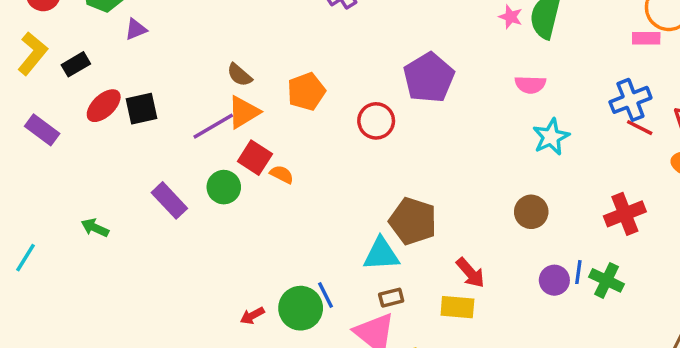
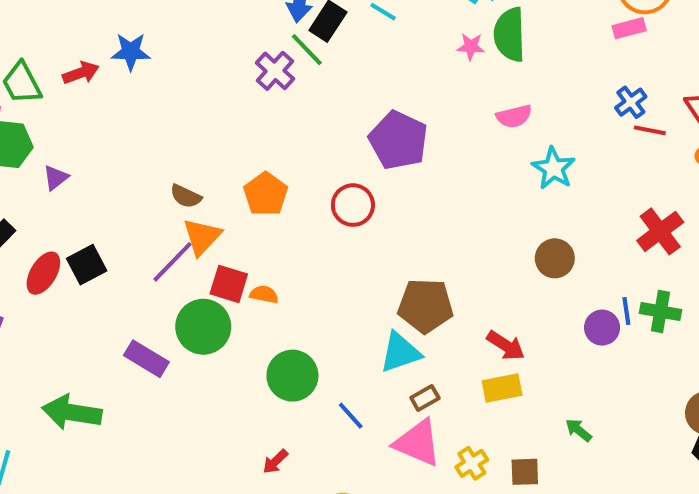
blue cross: (630, 100) -> (631, 102), size x0.7
green circle: (224, 187) -> (203, 327), size x1.4
green arrow: (95, 228) -> (72, 412), size x1.8
green circle: (301, 308) -> (292, 376), moved

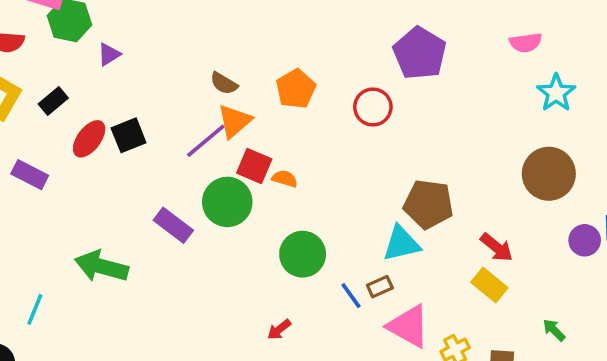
brown circle: (555, 258) -> (549, 174), size x1.5
yellow rectangle: (502, 388) -> (489, 285), turned 44
brown rectangle: (425, 398) -> (380, 287), moved

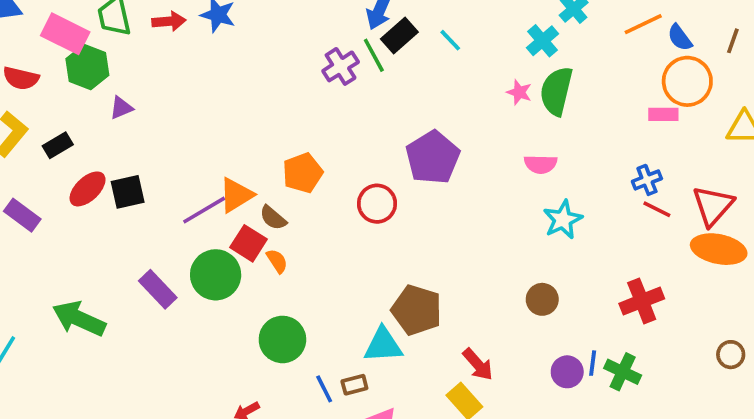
brown semicircle: (224, 83) -> (273, 218), moved
brown circle: (549, 174) -> (542, 299), size x0.6
orange semicircle: (285, 179) -> (277, 261), turned 30

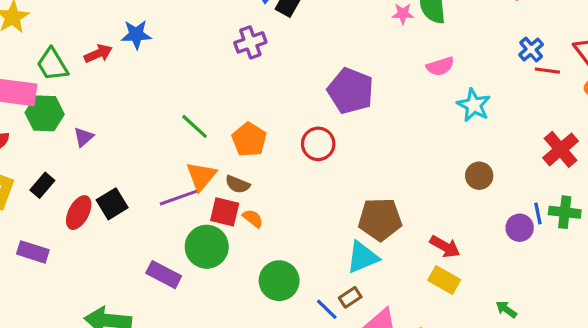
green line: (374, 55) -> (195, 126), moved
purple cross: (341, 66) -> (250, 42), turned 32
purple line: (204, 210) -> (179, 197), turned 30

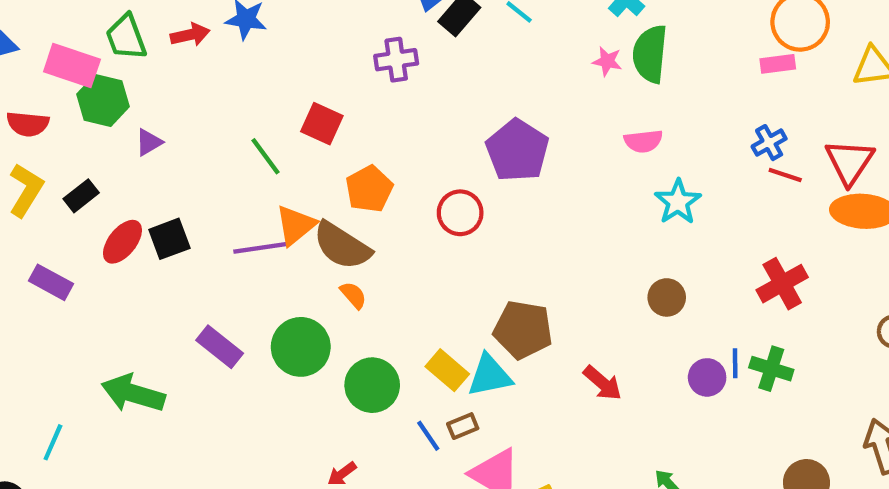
green line: (195, 126) -> (266, 156), moved
brown semicircle: (238, 184) -> (342, 246), size x1.8
red square: (225, 212) -> (322, 124), moved
green circle: (207, 247) -> (301, 347), moved
yellow rectangle: (444, 280) -> (447, 370), moved

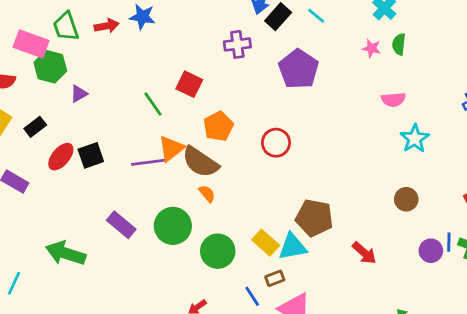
green semicircle: (650, 54) -> (399, 44), size x0.6
purple pentagon: (517, 150) -> (299, 69), moved
blue line: (428, 436) -> (252, 296), moved

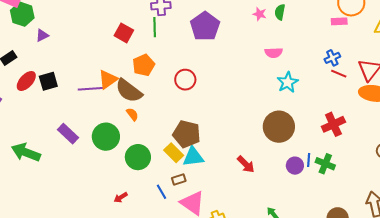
green line: (153, 104) -> (155, 27), moved, turned 30
brown circle: (406, 199) -> (279, 127), size x1.8
brown pentagon: (314, 218) -> (187, 134), moved

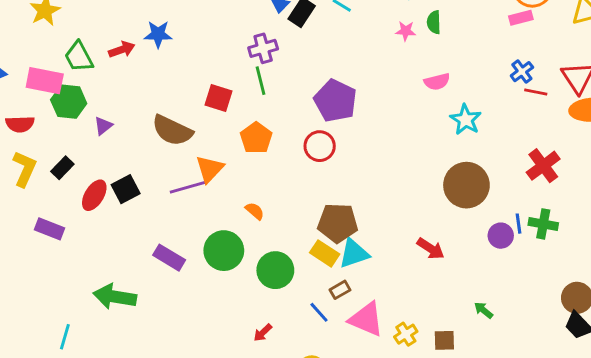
purple pentagon: (205, 26) -> (335, 101), moved
brown semicircle: (129, 91) -> (172, 130), moved

